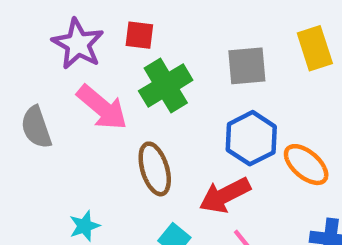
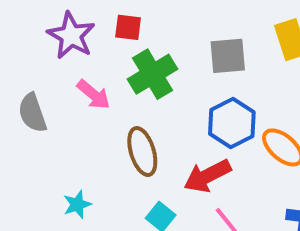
pink arrow: (102, 107) -> (93, 95), size x0.7

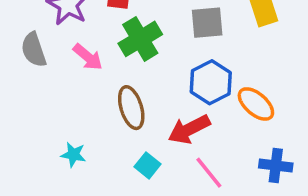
gray semicircle: (32, 113) -> (34, 50), moved
cyan star: (77, 204) -> (73, 155), turned 30

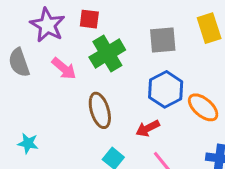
red arrow: (189, 129) -> (148, 128), size x0.7
cyan star: (73, 155) -> (28, 143), moved

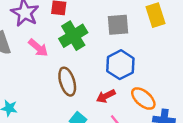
orange ellipse: (203, 107) -> (143, 99), moved

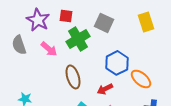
gray square: (118, 25) -> (104, 23), moved, turned 30
orange ellipse: (143, 99) -> (141, 79), moved

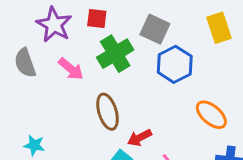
blue hexagon: (117, 63) -> (175, 64), moved
red arrow: (105, 89) -> (140, 138), moved

